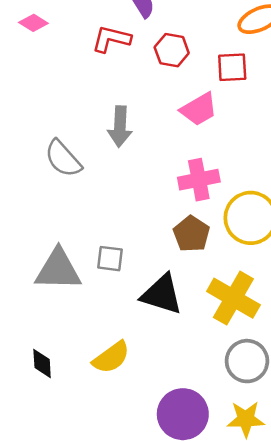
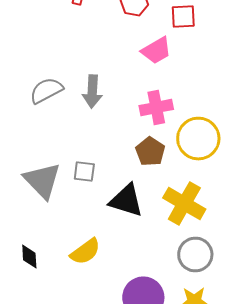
gray arrow: (120, 127) -> (92, 92), moved
gray semicircle: (63, 159) -> (46, 90), turned 104
gray triangle: (58, 270) -> (42, 180), turned 45

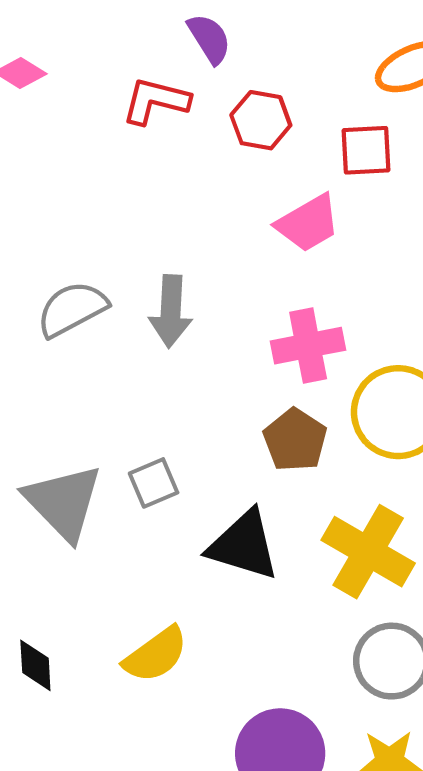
gray square: (84, 172) -> (154, 483), turned -30

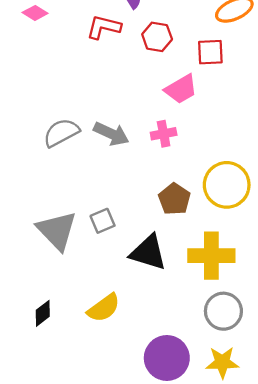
gray arrow: (171, 311) -> (111, 134), turned -68
pink cross: (308, 346) -> (164, 134), moved, size x0.7
yellow cross: (368, 552) -> (211, 256), turned -30
black diamond: (35, 665) -> (43, 313), turned 56

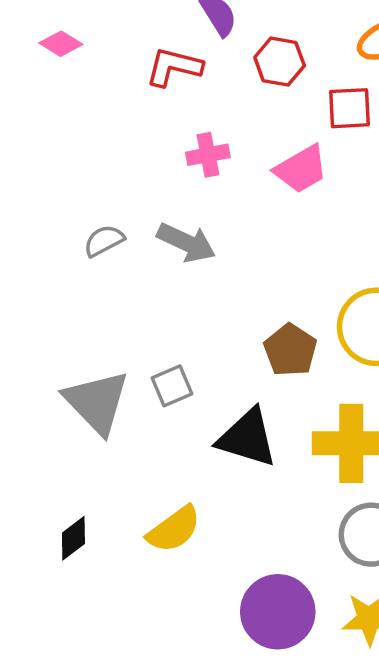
red hexagon: (157, 37) -> (280, 62), moved
gray semicircle: (61, 133) -> (104, 241), size x0.7
pink cross: (164, 134) -> (208, 155), moved

